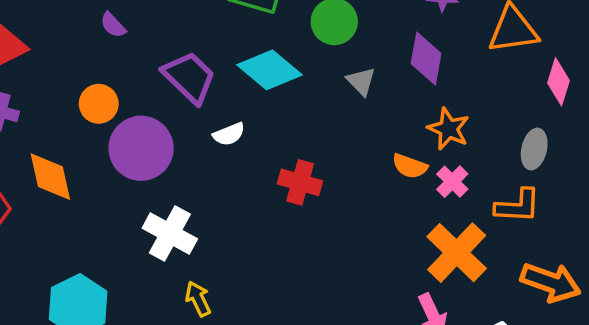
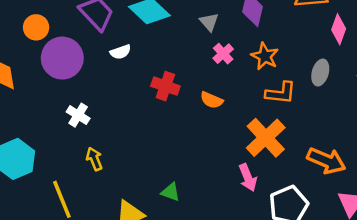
orange semicircle: (410, 166) -> (212, 100), moved
pink cross: (452, 182) -> (223, 54), moved
orange L-shape: (518, 206) -> (281, 93), moved
white cross: (170, 234) -> (78, 115), size x0.7

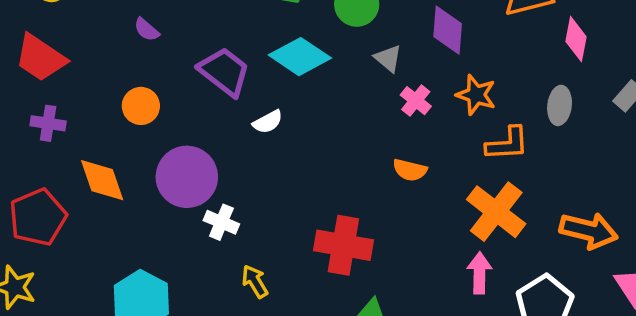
purple circle: (62, 58) -> (187, 177), moved
red cross: (165, 86) -> (343, 245), moved, size x1.4
pink arrow: (248, 177) -> (479, 273), turned -148

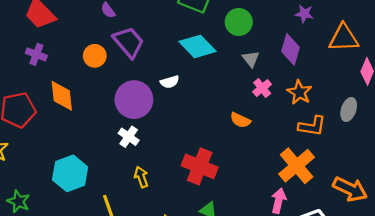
purple trapezoid: (224, 72) -> (129, 42), moved
orange semicircle: (410, 170) -> (240, 120), moved
purple circle: (187, 177) -> (134, 100), moved

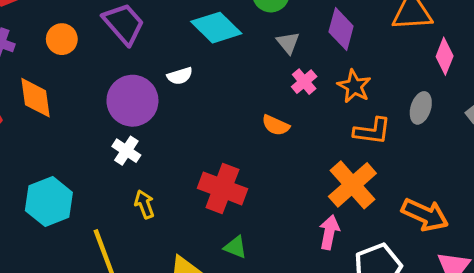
orange circle: (95, 56) -> (62, 39), moved

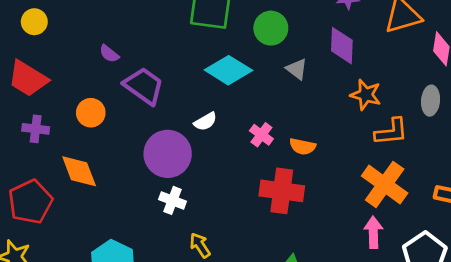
pink cross: (304, 82) -> (261, 135), moved
red cross: (222, 188) -> (282, 191), moved

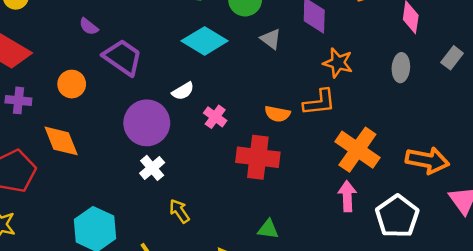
orange L-shape: (391, 132) -> (319, 102), moved
pink cross: (261, 135) -> (215, 117), moved
white cross: (172, 200) -> (152, 168), turned 30

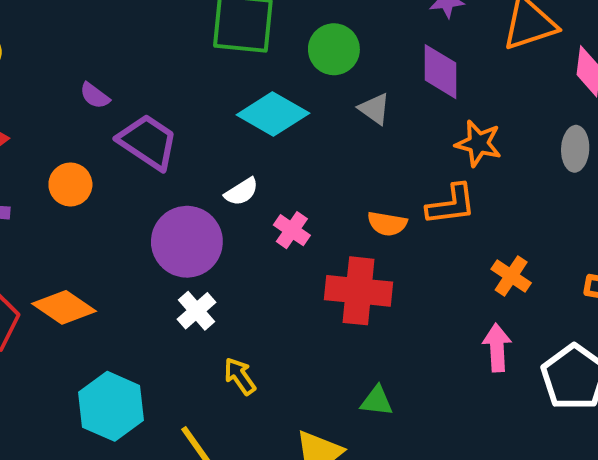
orange diamond: (61, 141) -> (64, 307), moved, turned -33
orange cross: (357, 150) -> (511, 276), size x0.6

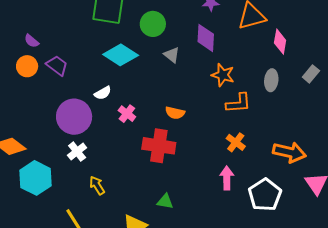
purple trapezoid: (148, 142) -> (57, 66), size x0.7
orange circle: (70, 184) -> (27, 66), moved
orange L-shape: (451, 205) -> (239, 103), moved
cyan hexagon: (111, 406) -> (35, 178), moved

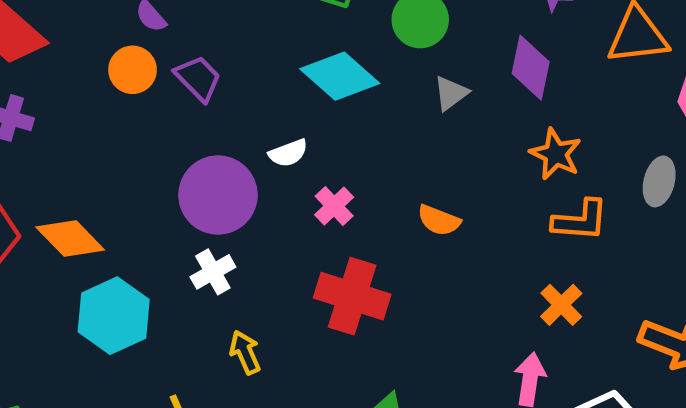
gray triangle: (172, 55) -> (451, 93), turned 36
red cross: (159, 146) -> (352, 296), moved

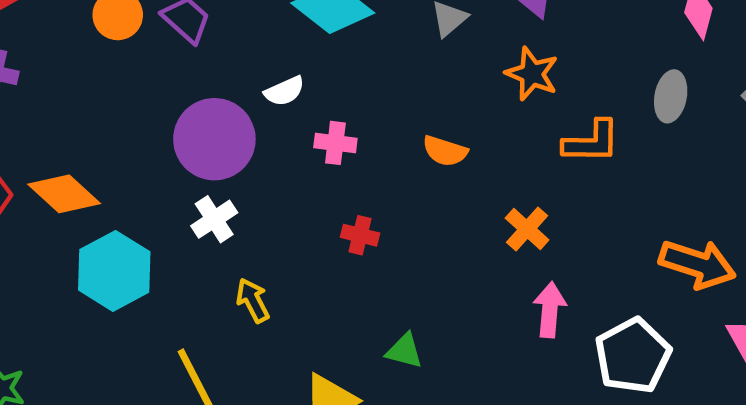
orange star: (556, 154) -> (532, 74), moved
pink cross: (334, 206) -> (335, 143), turned -36
red cross: (352, 296) -> (360, 235), size x0.5
orange cross: (561, 305) -> (527, 229), moved

